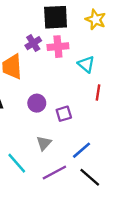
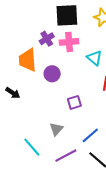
purple circle: (37, 103) -> (52, 74), moved

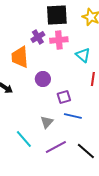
purple circle: (52, 74) -> (43, 79), moved
blue line: (90, 135) -> (73, 116), moved, turned 54

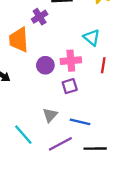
pink cross: (59, 40) -> (71, 61), moved
blue line: (73, 116) -> (80, 122), moved
black line: (86, 151) -> (95, 149), turned -42

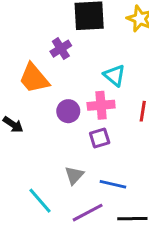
cyan triangle: (92, 37) -> (114, 75), moved
orange trapezoid: (19, 40) -> (34, 78), turned -36

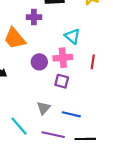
purple cross: (61, 49) -> (34, 17), turned 32
purple square: (100, 138) -> (62, 81), turned 32
purple line: (88, 213) -> (53, 135), turned 40

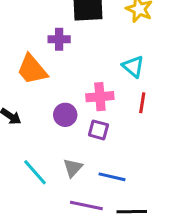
cyan triangle: (72, 36) -> (133, 66), moved
purple circle: (39, 62) -> (65, 115), moved
cyan line: (19, 126) -> (35, 172), moved

